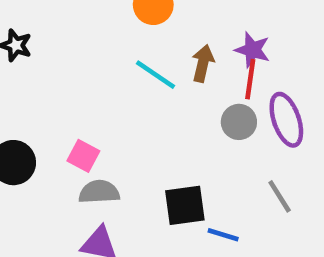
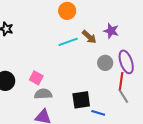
brown arrow: (203, 63) -> (89, 37), turned 119
cyan line: (156, 75) -> (68, 42), turned -54
red line: (250, 79) -> (121, 81), moved

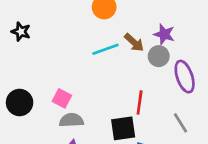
gray circle: (105, 63) -> (159, 56), moved
red line: (121, 81) -> (140, 102), moved

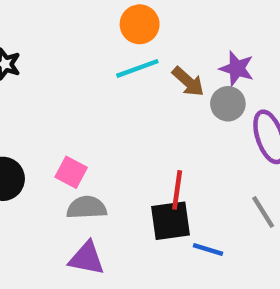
cyan line: (105, 49) -> (137, 68), moved
red line: (140, 102) -> (177, 190), moved

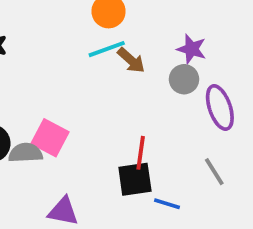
brown arrow: (188, 82) -> (131, 60), moved
pink square: (71, 172) -> (50, 138), size x1.4
gray semicircle: (87, 208) -> (25, 153), moved

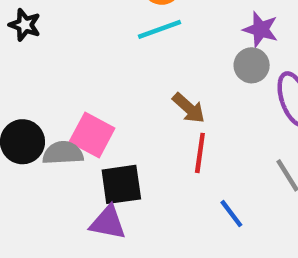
brown arrow: (131, 60) -> (189, 108), moved
black square: (135, 179) -> (121, 184), moved
blue line: (167, 204) -> (231, 214), turned 36

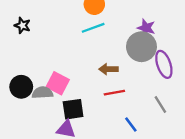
gray circle: (252, 65) -> (141, 47), size x1.6
brown arrow: (189, 108) -> (108, 69), turned 138
red line: (200, 153) -> (114, 93), turned 72

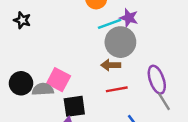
cyan line: (93, 28) -> (109, 24), moved
purple star: (146, 28) -> (129, 18), moved
gray circle: (141, 47) -> (120, 42), moved
purple ellipse: (164, 64) -> (157, 80), moved

